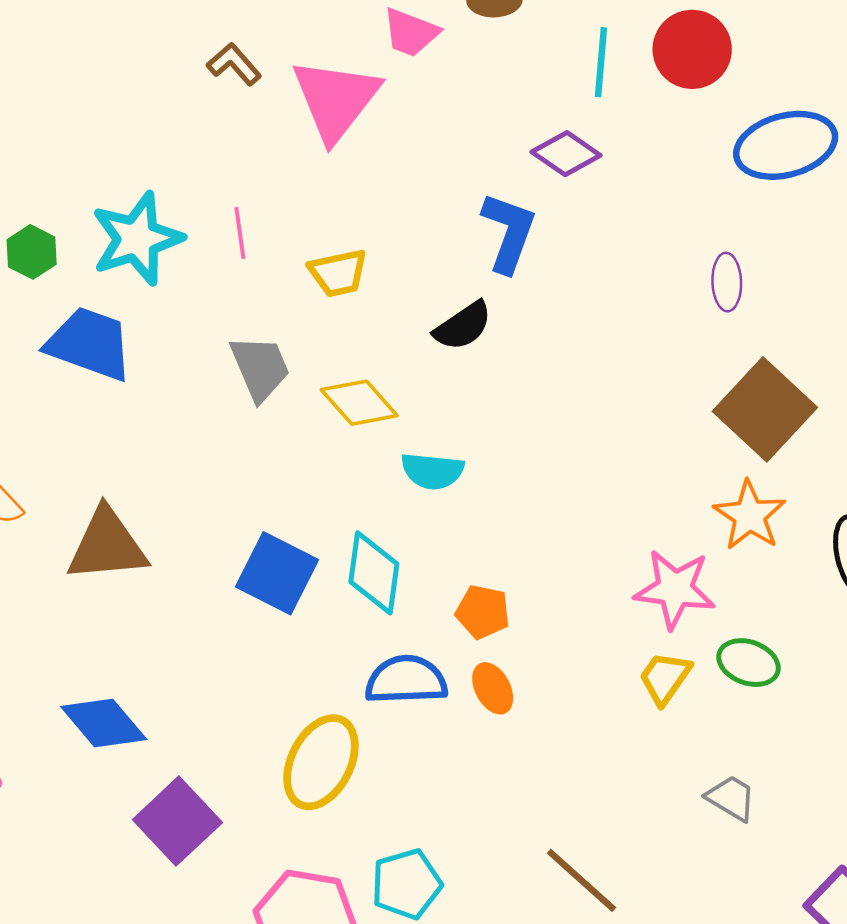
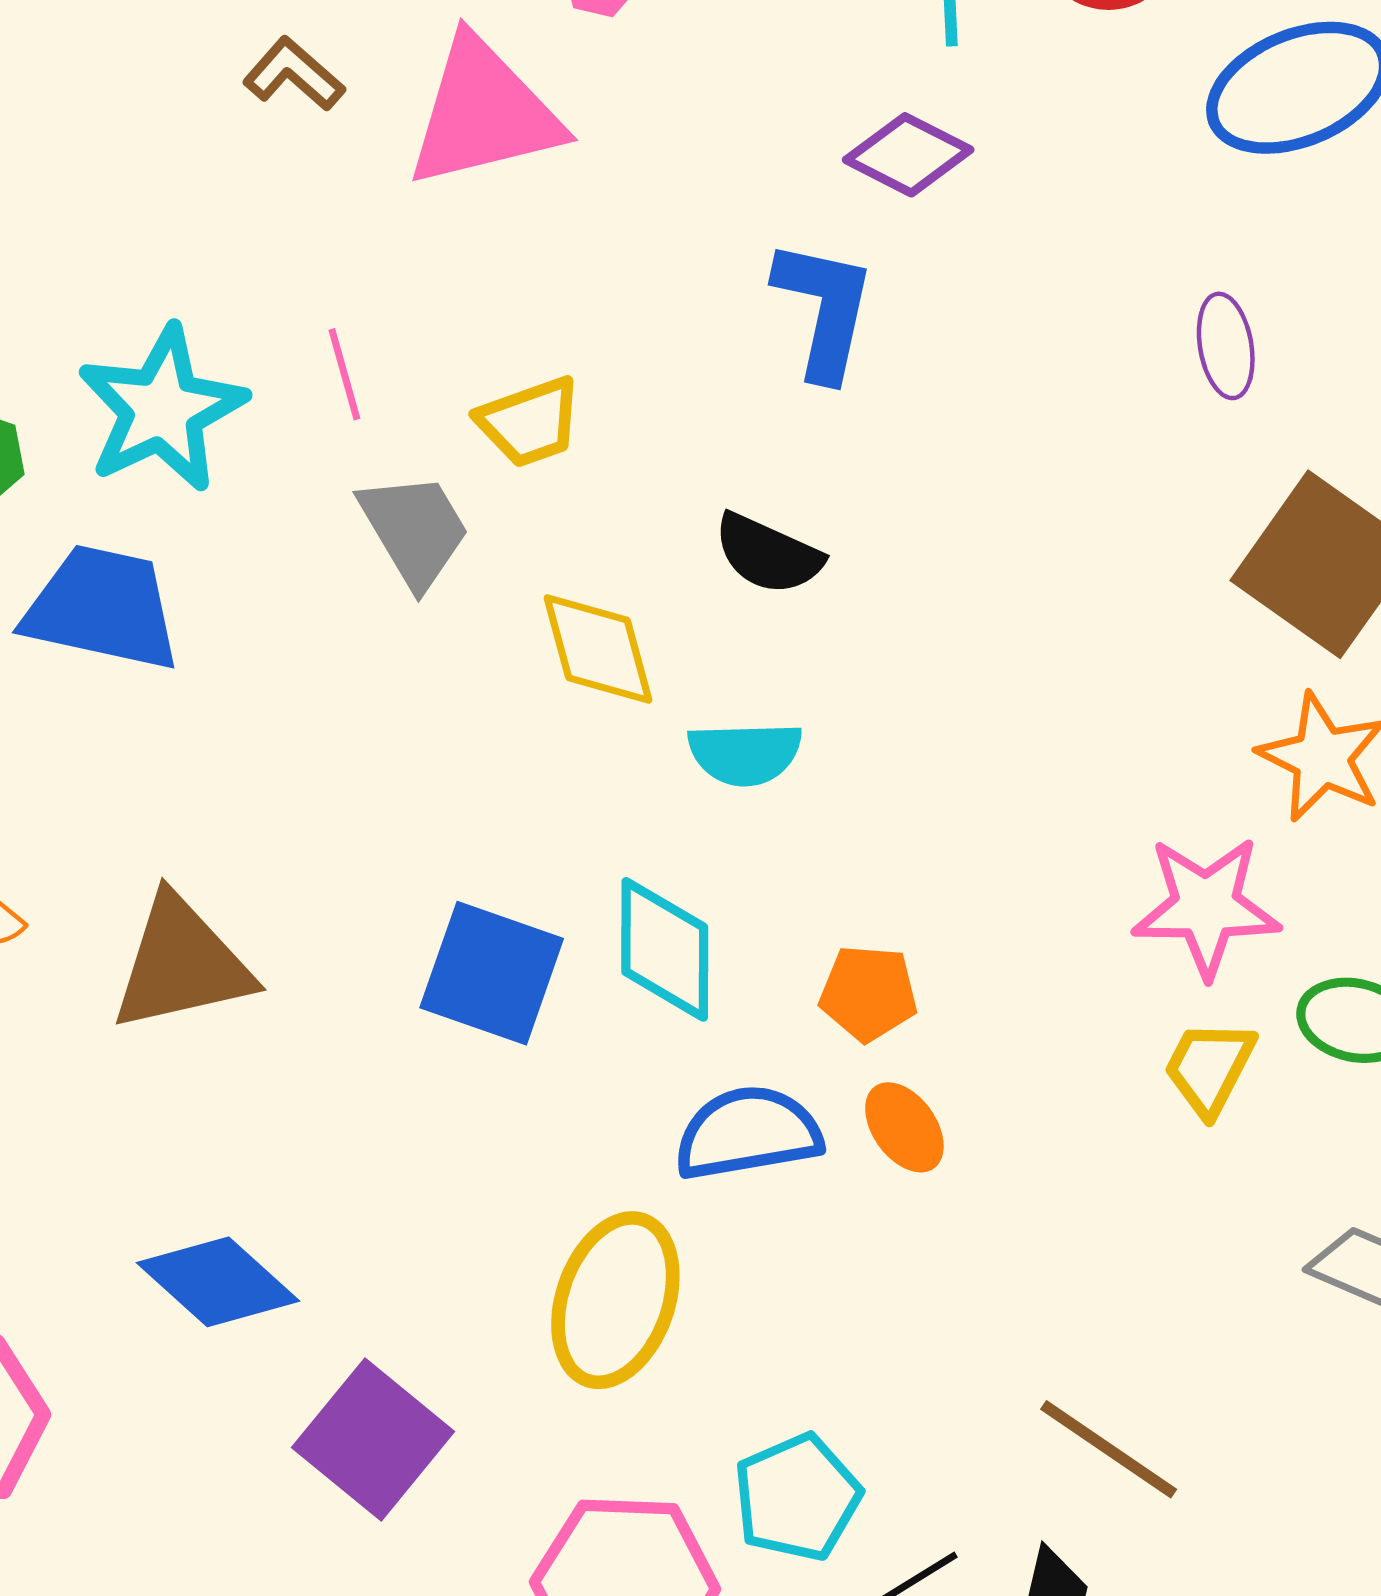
pink triangle: (336, 99) -> (484, 113), turned 46
black semicircle: (463, 326) -> (768, 554), moved, turned 66
gray trapezoid: (260, 368) -> (414, 530), moved
yellow diamond: (359, 403) -> (598, 649), turned 34

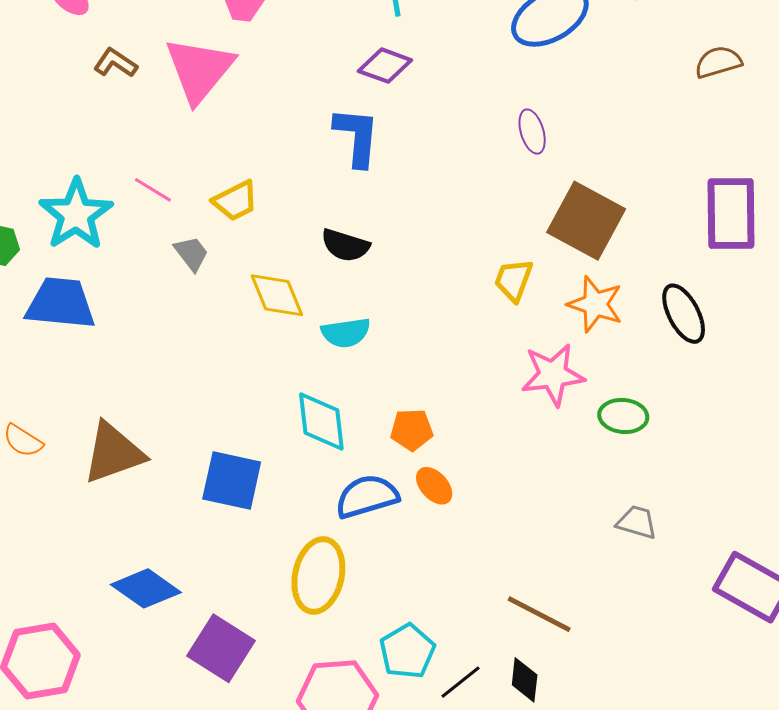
pink triangle: (484, 113) -> (199, 70), turned -30
pink line: (344, 374) -> (153, 190), turned -36
gray trapezoid: (414, 530) -> (191, 253), size x0.7
blue square: (492, 973) -> (232, 481), moved
yellow trapezoid: (1209, 1068) -> (513, 280), moved

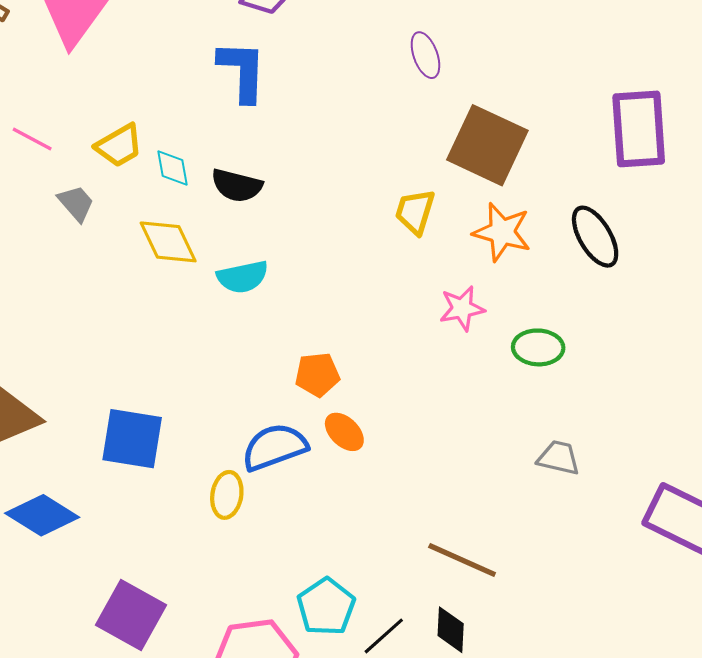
pink star: (553, 375) -> (462, 308), size x0.7
cyan diamond: (321, 421) -> (172, 168), moved, size x0.6
yellow ellipse: (318, 576) -> (227, 495), moved, size x0.6
blue diamond: (146, 588) -> (42, 515), moved

